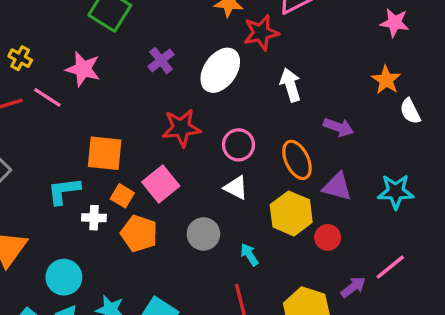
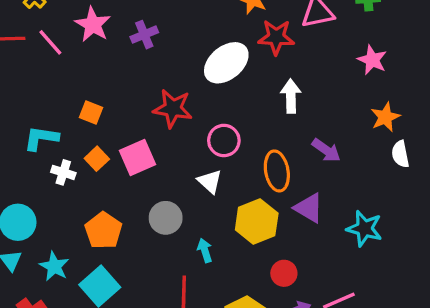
pink star: (395, 23) -> (372, 60), moved
purple cross: (161, 60) -> (144, 35), moved
orange square: (105, 153) -> (91, 112), size x0.6
orange pentagon: (139, 233) -> (103, 230), moved
red circle: (328, 237) -> (284, 273), moved

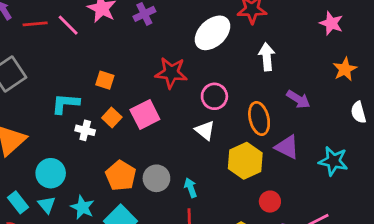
white semicircle: (400, 154) -> (358, 112), moved
gray circle: (166, 218) -> (156, 178), moved
cyan arrow: (205, 250) -> (191, 188), moved

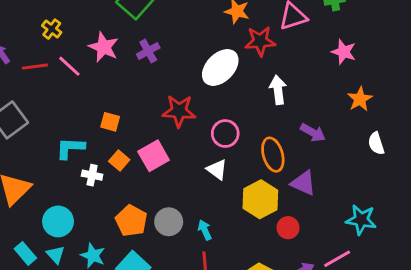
cyan star: (333, 161) -> (361, 220), moved
red circle: (270, 202) -> (288, 228), moved

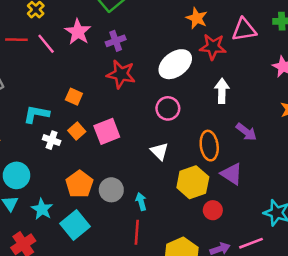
red star: (179, 111) -> (121, 74), moved
pink circle: (225, 134) -> (168, 108), moved

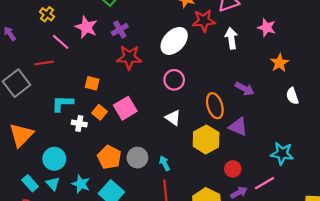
red line: (16, 40) -> (44, 63), moved
white arrow: (222, 91) -> (231, 38), moved
red circle: (213, 210) -> (233, 169), moved

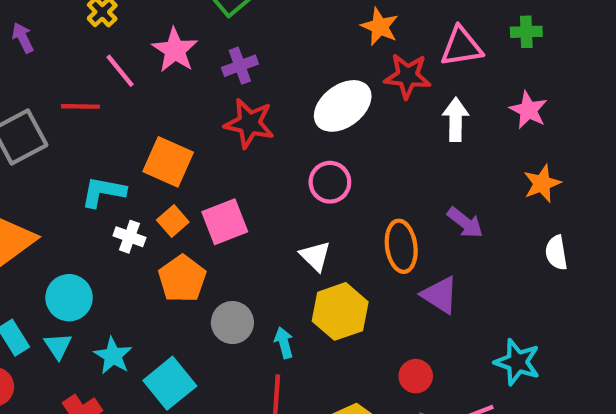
orange square: (92, 83) -> (168, 162), size x1.6
yellow hexagon: (206, 139) -> (340, 311), moved
orange pentagon: (109, 157) -> (182, 279), moved

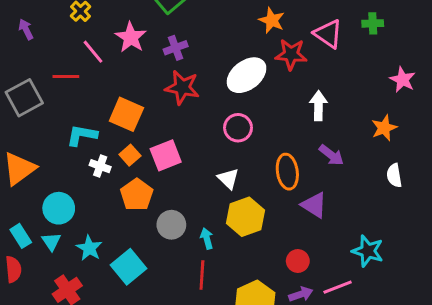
pink triangle: (461, 47) -> (328, 34), turned 44
pink star: (528, 110) -> (403, 80), moved
white arrow: (456, 119) -> (319, 106), moved

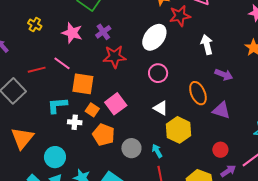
pink line: (93, 52) -> (62, 63), moved

